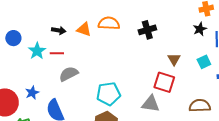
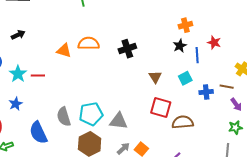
black arrow: (59, 30) -> (18, 35), moved, turned -32
gray semicircle: (69, 74) -> (64, 117), moved, turned -78
red square: (164, 82) -> (161, 107), moved
blue star: (32, 93) -> (16, 104), moved
gray triangle: (151, 104) -> (119, 121), moved

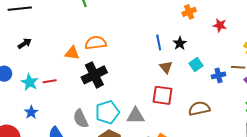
black star: (180, 46) -> (180, 43), moved
black cross: (127, 49) -> (94, 75), moved, size x1.4
blue line: (197, 55) -> (159, 42), moved
red square: (161, 107) -> (162, 95), moved

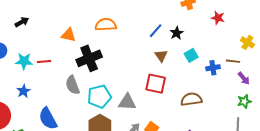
blue line: (159, 42) -> (156, 31), turned 49
orange semicircle: (96, 43) -> (106, 25), moved
cyan star: (30, 82) -> (24, 61), turned -30
gray semicircle: (81, 119) -> (73, 85), moved

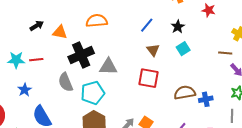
black arrow: (22, 22) -> (37, 26), moved
black star: (177, 33) -> (178, 27), moved
blue cross: (213, 68) -> (206, 99), moved
blue star: (23, 91) -> (25, 90), moved
gray triangle: (127, 102) -> (108, 67), moved

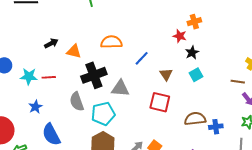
red star: (209, 10) -> (180, 36), moved
blue line: (147, 25) -> (142, 58), moved

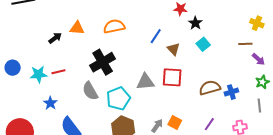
orange triangle: (74, 51) -> (77, 28), moved
blue line: (142, 58) -> (156, 36), moved
gray triangle: (120, 88) -> (145, 82), moved

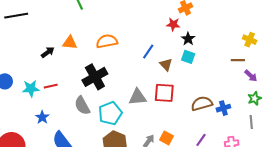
cyan square: (203, 44) -> (188, 57), moved, turned -32

